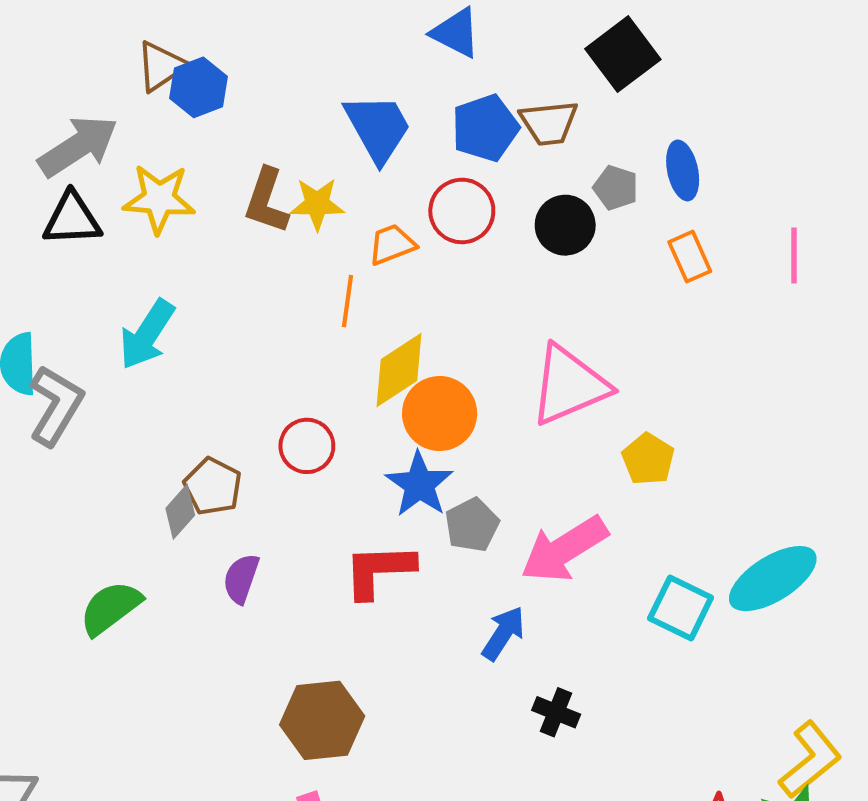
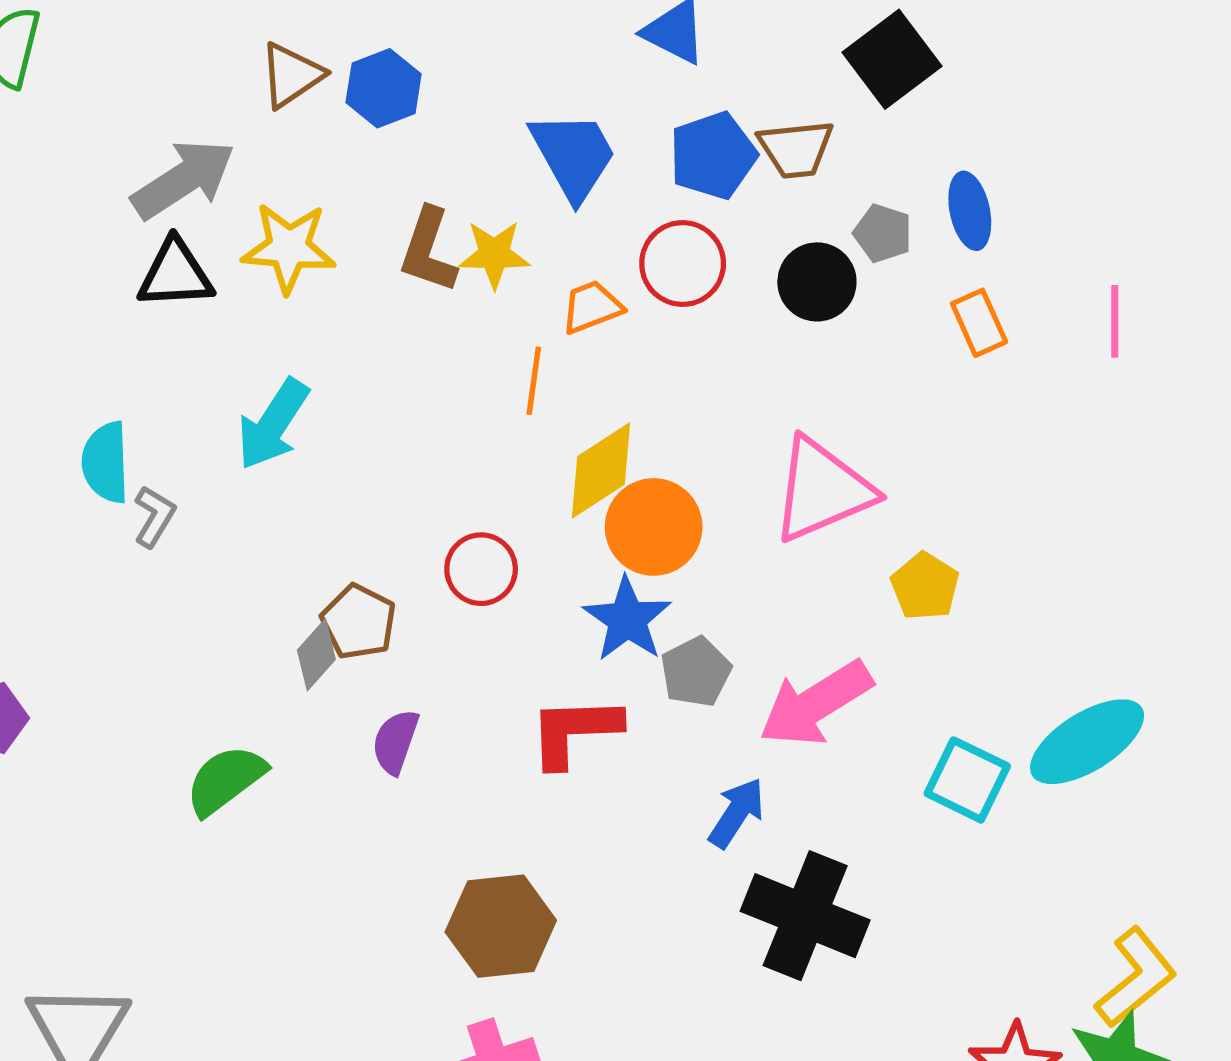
blue hexagon: (199, 87) -> (384, 88), moved
gray L-shape: (56, 405) -> (154, 516), size x0.6
black cross: (556, 712) -> (805, 916), size x2.0

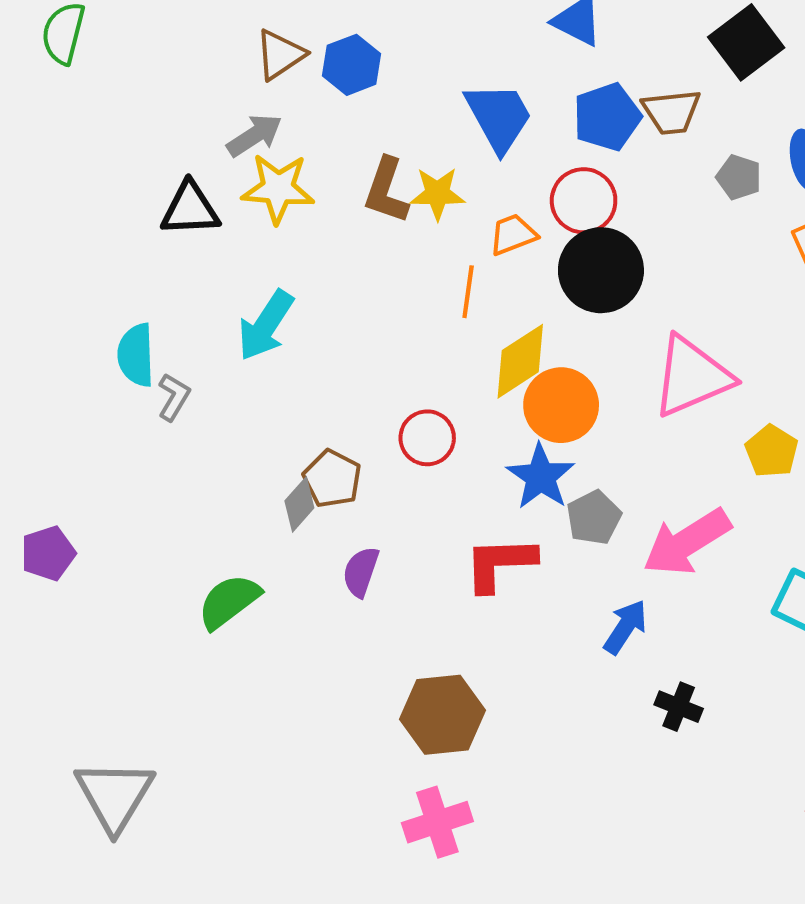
gray arrow: (183, 179) -> (254, 135), moved, size x0.7
black circle: (817, 282) -> (601, 270), moved, size x1.4
black cross: (805, 916) -> (679, 707), size x0.5

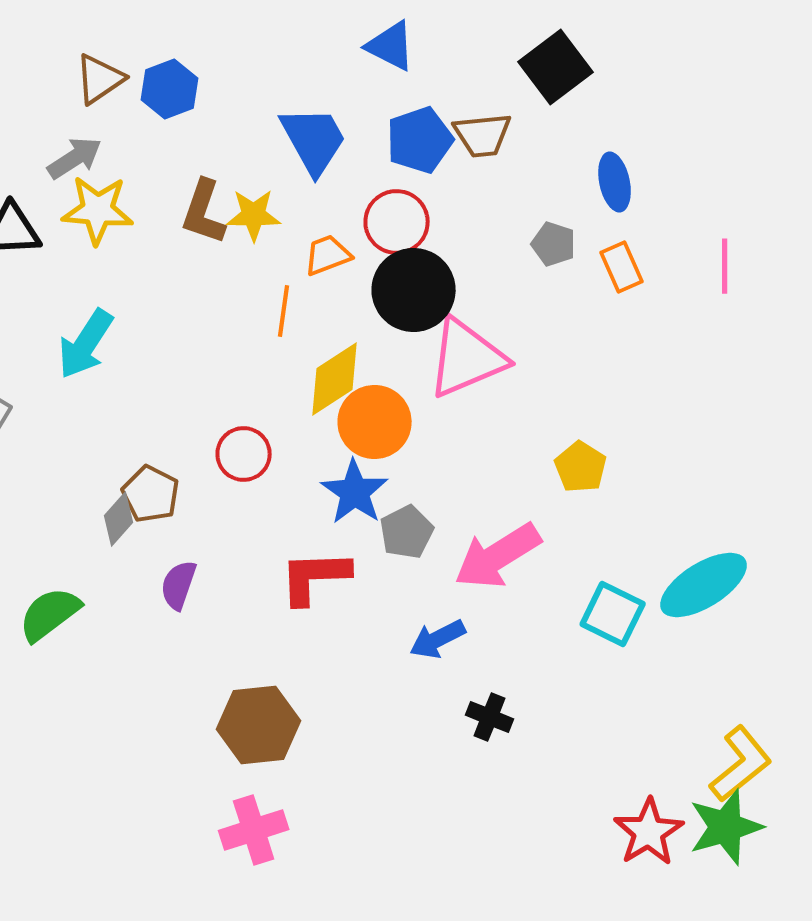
gray pentagon: (739, 177) -> (554, 244), moved
pink triangle: (692, 377) -> (467, 358), moved
blue arrow: (625, 627) -> (438, 639), turned -150

